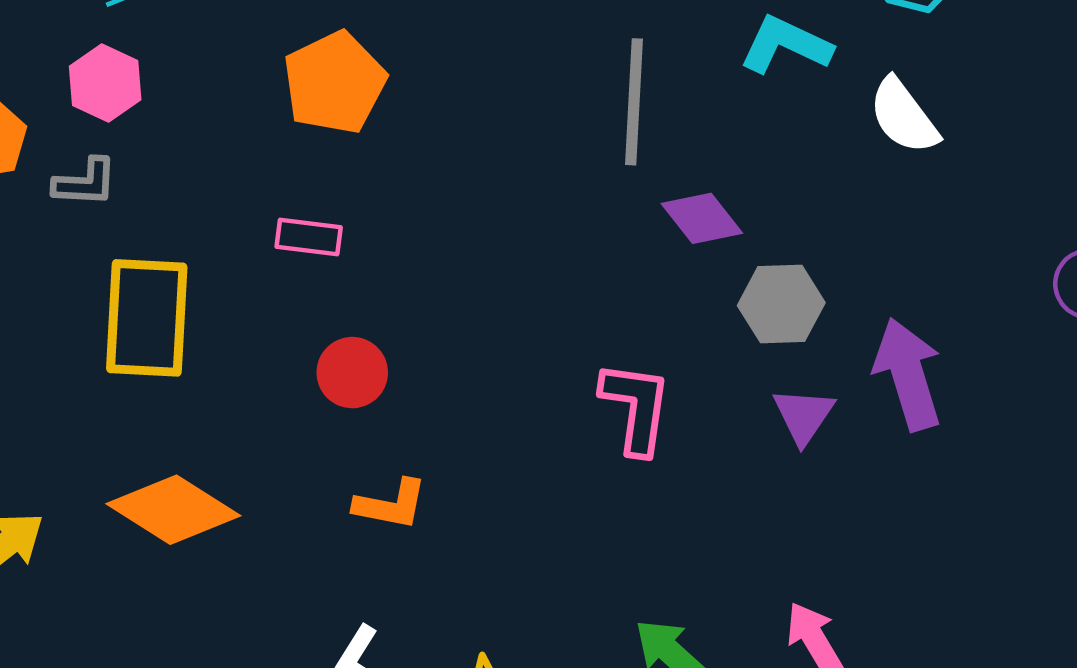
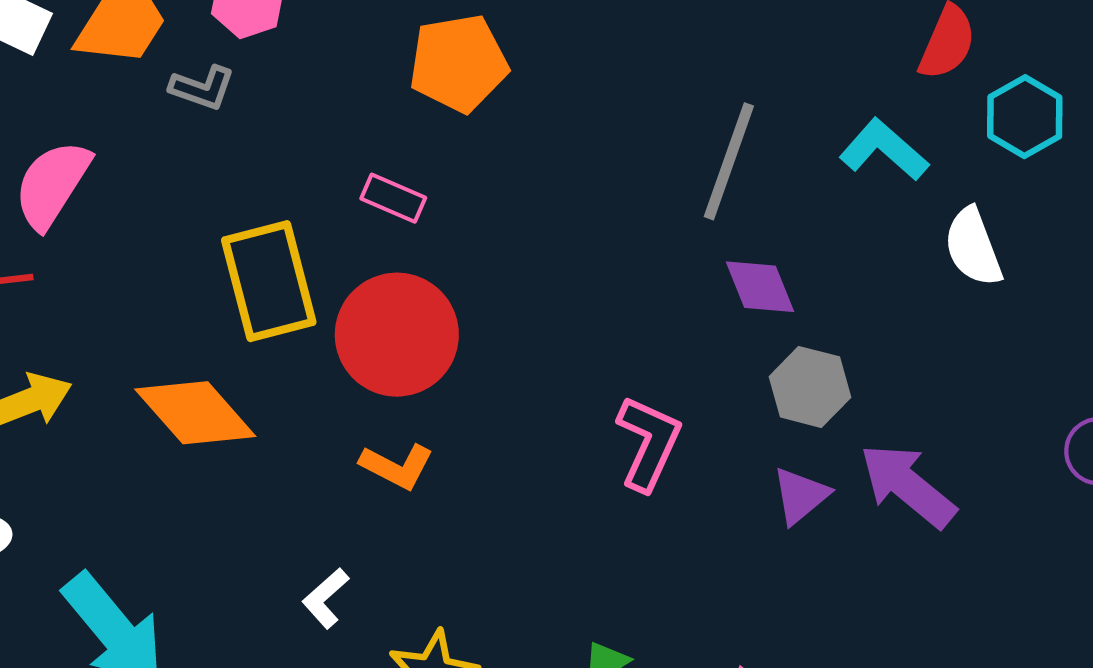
yellow rectangle: (147, 318) -> (269, 281), moved, turned -34
red circle: (352, 373) -> (397, 335), size x1.8
purple arrow: (908, 374) -> (908, 486), turned -50

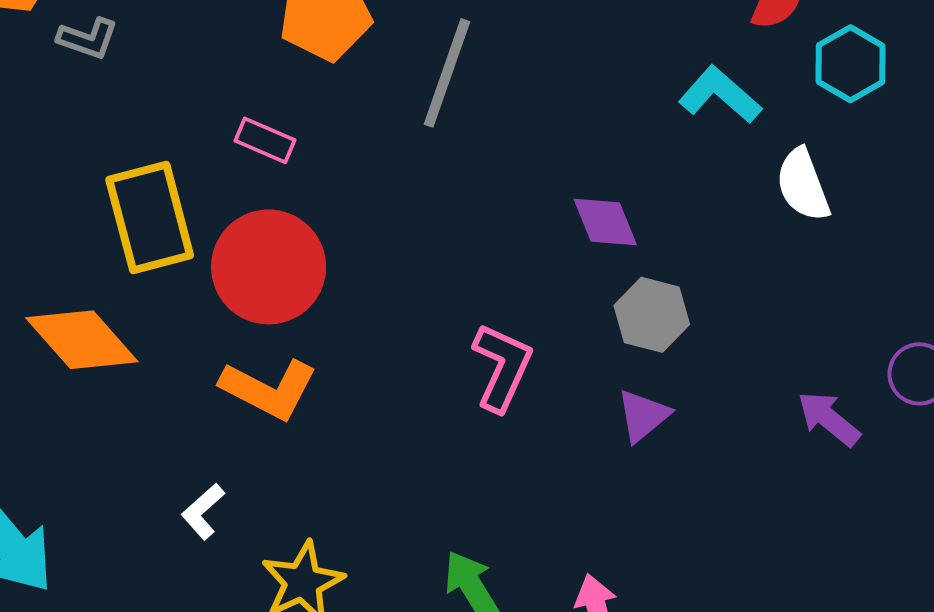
gray line: (729, 161) -> (447, 73), moved
orange L-shape: (397, 466) -> (269, 389), size x1.4
purple arrow: (908, 486) -> (829, 419), moved, size x0.7

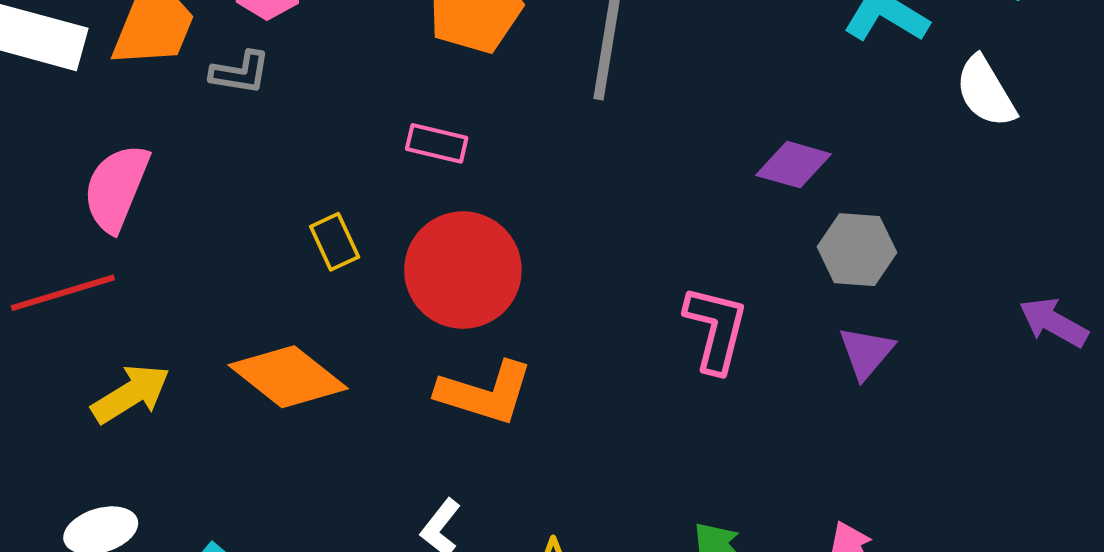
yellow rectangle: (150, 218) -> (335, 242), size x0.5
purple diamond: (605, 222) -> (794, 165), turned -42

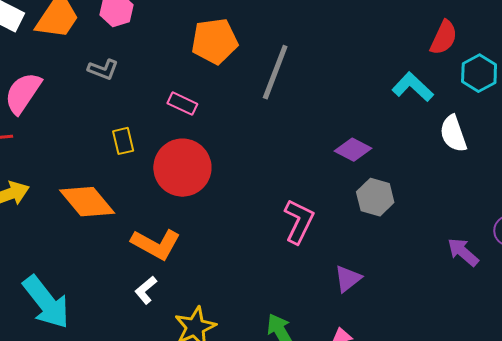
gray L-shape: (240, 73) -> (103, 69), moved
purple triangle: (866, 353) -> (348, 279), moved
orange L-shape: (485, 393) -> (156, 244), moved

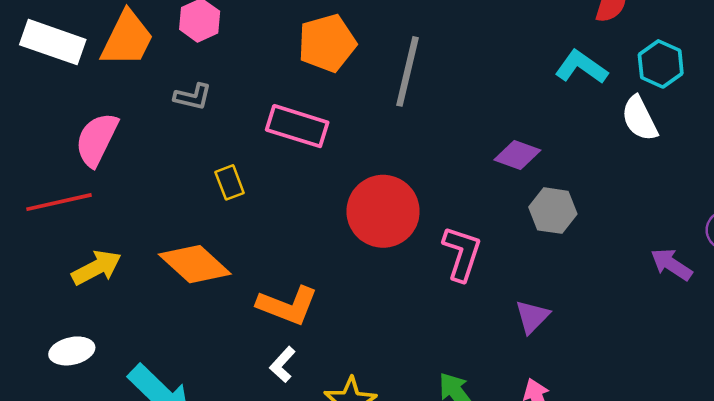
cyan hexagon: (479, 73) -> (661, 64), moved
pink rectangle: (182, 104) -> (297, 126), size x1.6
red circle: (182, 168) -> (383, 211), moved

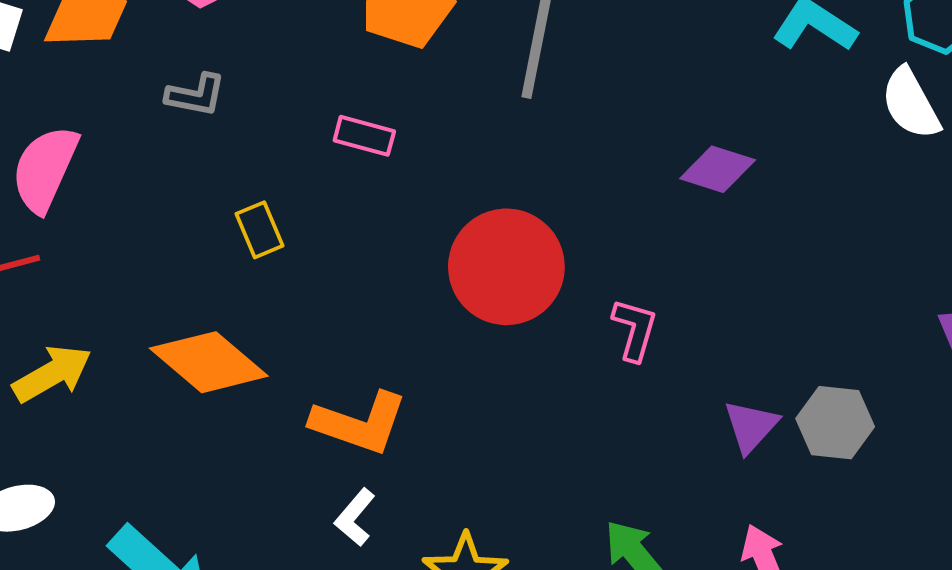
pink rectangle: (297, 126) -> (364, 136), size x0.6
gray hexagon: (553, 211) -> (835, 423), moved
pink L-shape: (462, 253) -> (635, 330), size x0.7

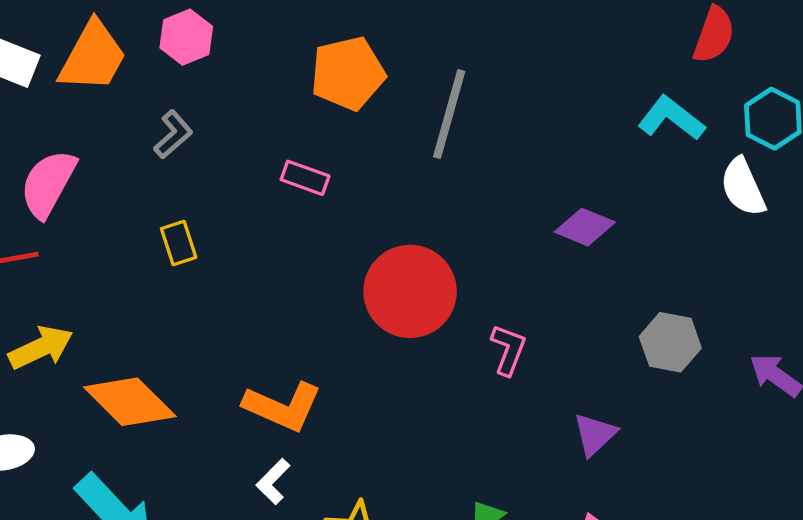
gray L-shape: (196, 95) -> (173, 134), turned -57
yellow rectangle: (260, 230) -> (179, 243), moved
orange diamond: (209, 362) -> (130, 402), moved
gray hexagon: (835, 423) -> (670, 342), moved

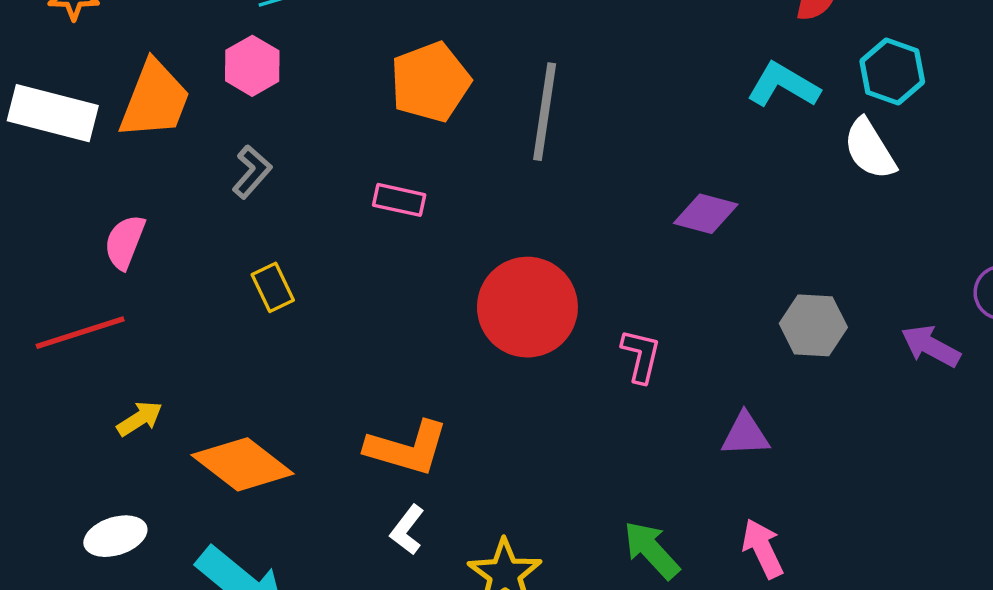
pink semicircle: (48, 184) -> (125, 242), size x0.7
yellow arrow: (41, 348) -> (140, 419), size x0.7
purple triangle: (595, 434) -> (745, 435), turned 48

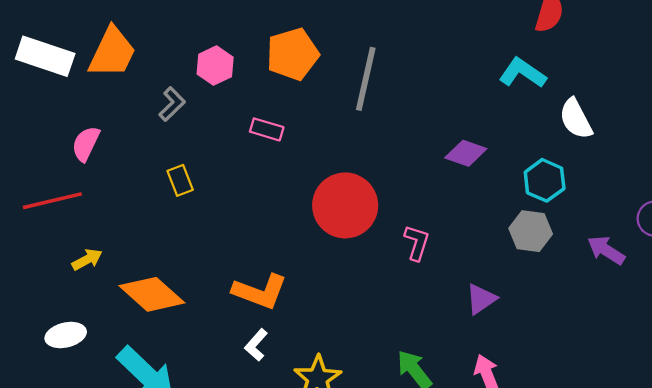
pink hexagon: (252, 66) -> (215, 66), moved
cyan hexagon: (892, 71) -> (545, 180), moved
purple triangle: (745, 435) -> (481, 299), turned -36

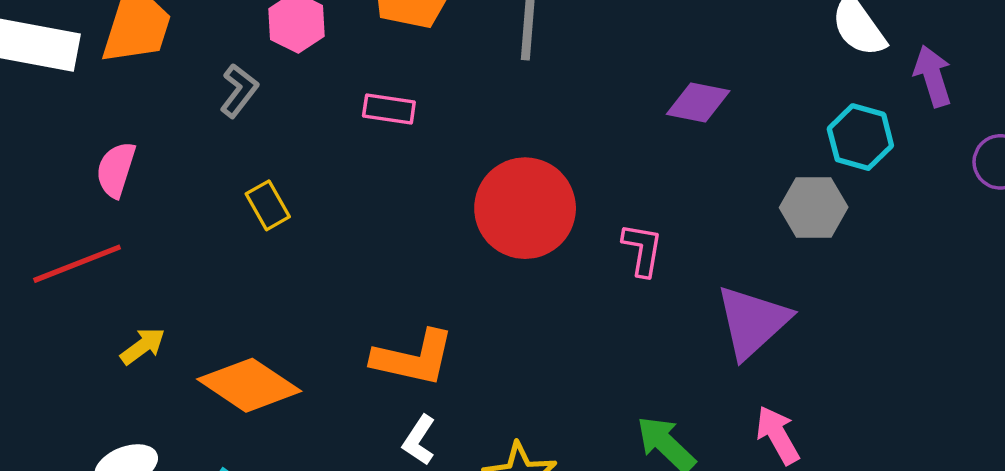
cyan hexagon: (545, 180) -> (860, 137), moved
purple arrow: (606, 250) -> (933, 76), moved, turned 48
purple triangle: (481, 299) -> (753, 322), size x1.6

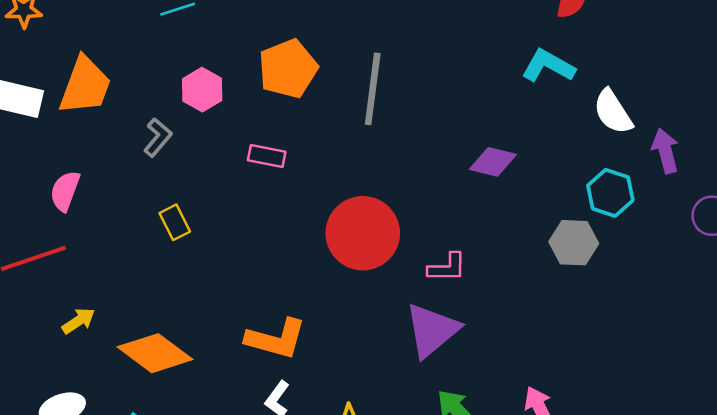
pink L-shape: (642, 250) -> (447, 268), turned 78
purple triangle: (753, 322) -> (432, 330), moved

